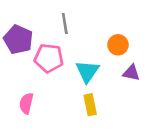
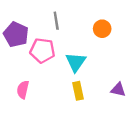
orange circle: (118, 45) -> (102, 29), moved
purple triangle: (131, 73) -> (118, 90), moved

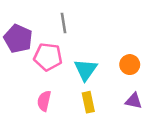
orange circle: (102, 29) -> (130, 65), moved
pink semicircle: (23, 90) -> (44, 101), moved

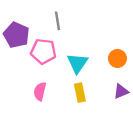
purple triangle: (134, 101) -> (121, 91), turned -35

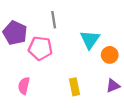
cyan triangle: (77, 63) -> (90, 39), moved
pink semicircle: (40, 91) -> (24, 86), moved

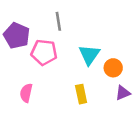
cyan triangle: (90, 39) -> (89, 55), moved
orange circle: (110, 55) -> (113, 68), moved

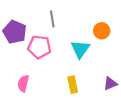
orange circle: (113, 68) -> (102, 31), moved

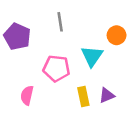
pink pentagon: (39, 47) -> (56, 68), moved
purple triangle: (110, 83) -> (107, 95), moved

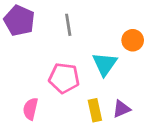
purple pentagon: (17, 36) -> (19, 21), moved

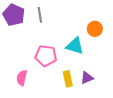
gray line: (68, 25) -> (40, 15), moved
cyan triangle: (105, 64) -> (75, 46), turned -48

